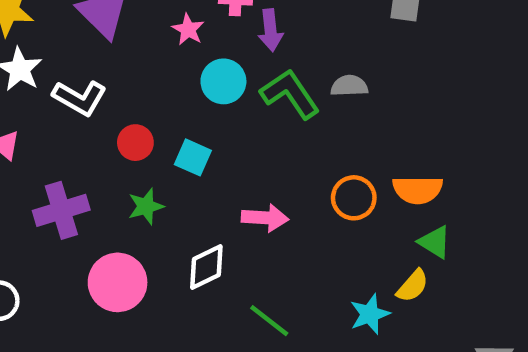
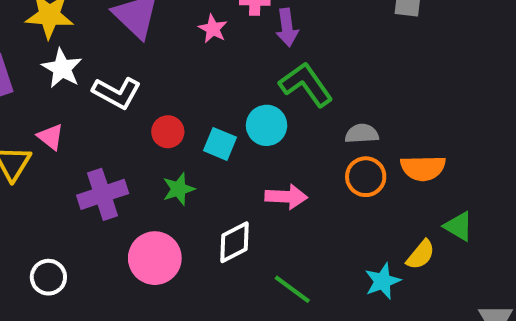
cyan circle: (223, 81) -> (267, 125), moved
gray semicircle: (349, 86) -> (362, 134), moved
green triangle: (435, 242) -> (459, 226), moved

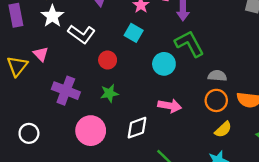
cyan square: (220, 144) -> (134, 33), moved
purple cross: (103, 194) -> (66, 91), turned 32
yellow semicircle: (421, 255) -> (223, 129), moved

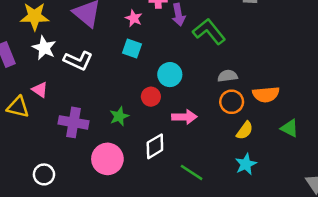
green L-shape: (189, 44) -> (209, 32), moved
red circle: (108, 60) -> (151, 97), moved
yellow triangle: (17, 66) -> (18, 107), turned -45

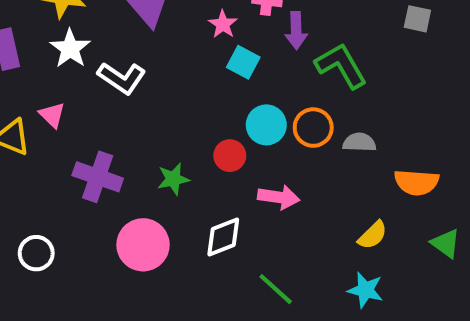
cyan square: (132, 49) -> (243, 62), moved
orange circle: (232, 102) -> (313, 128), moved
cyan star: (246, 164) -> (365, 290), turned 30

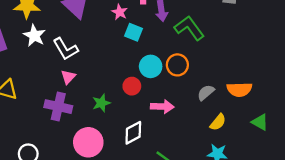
white L-shape: (122, 78) -> (66, 49), turned 32
pink triangle: (52, 115) -> (68, 77), moved, turned 35
gray semicircle: (359, 142) -> (206, 93), moved, turned -36

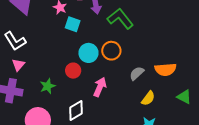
pink arrow: (162, 107) -> (100, 87), turned -66

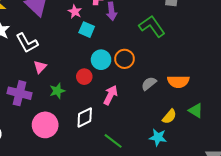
green L-shape: (120, 19) -> (152, 26), moved
pink triangle: (18, 65) -> (40, 67), moved
yellow semicircle: (148, 98) -> (169, 117), moved

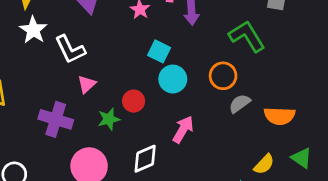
cyan square: (87, 30) -> (159, 51), moved
orange circle: (124, 59) -> (223, 76), moved
red circle: (84, 77) -> (134, 101), moved
gray semicircle: (149, 84) -> (240, 103), moved

